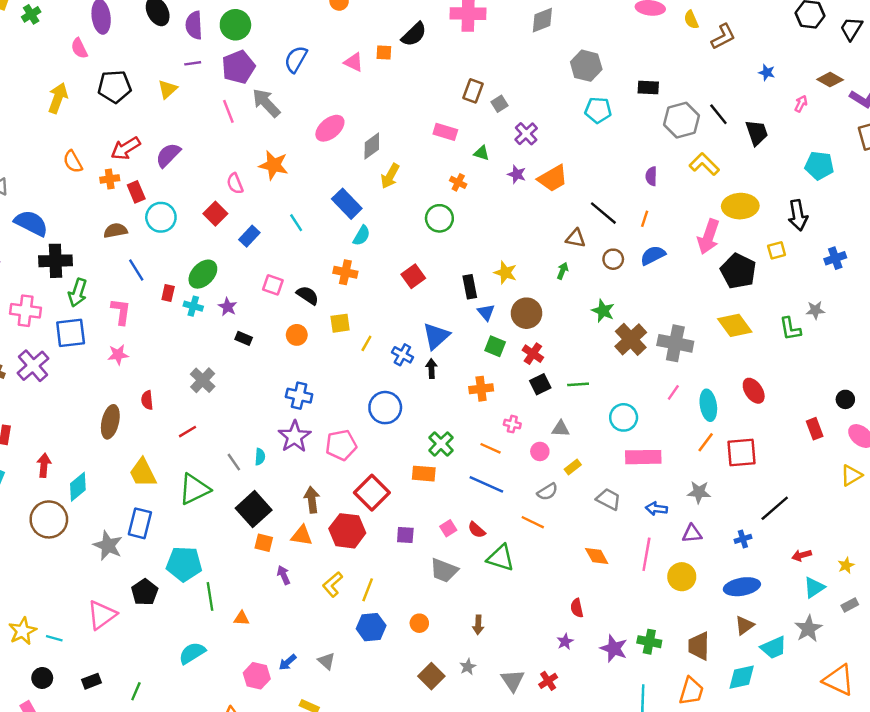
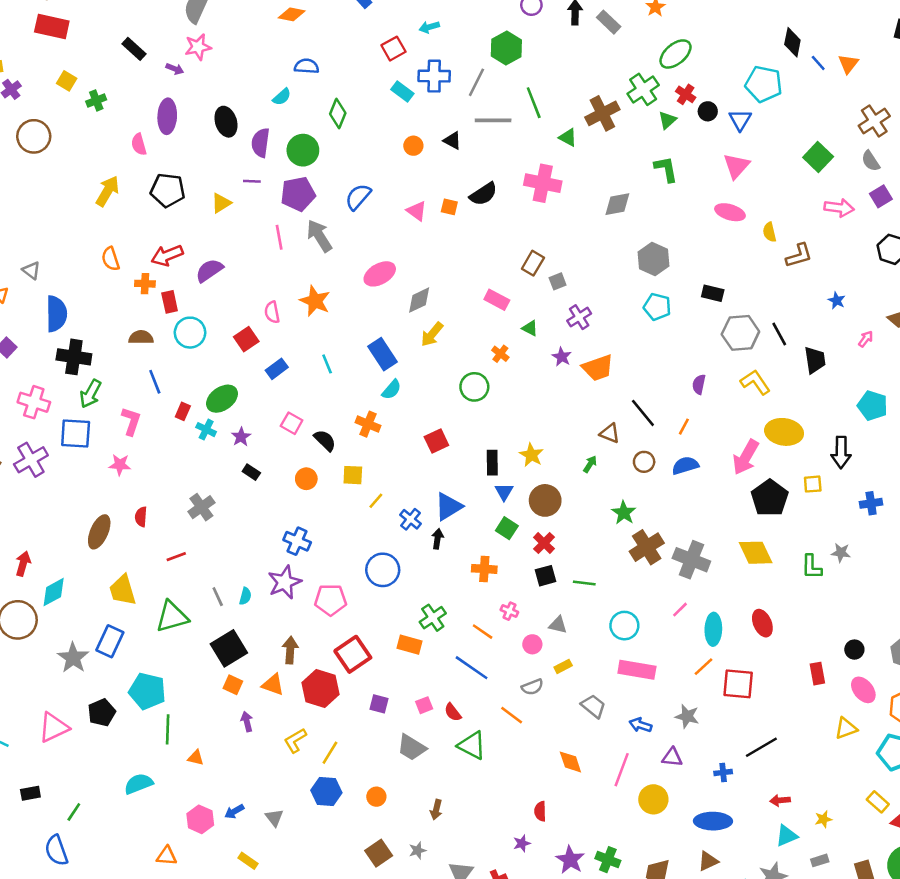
blue semicircle: (31, 223) -> (56, 314), turned 52

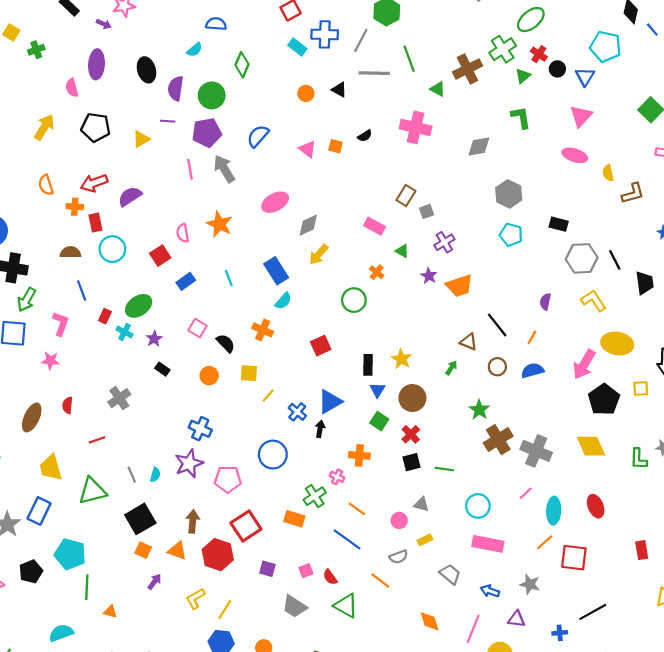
black semicircle: (483, 194) -> (365, 136), size x0.6
pink cross: (509, 611) -> (337, 477), moved
purple arrow: (247, 722) -> (154, 582), turned 49

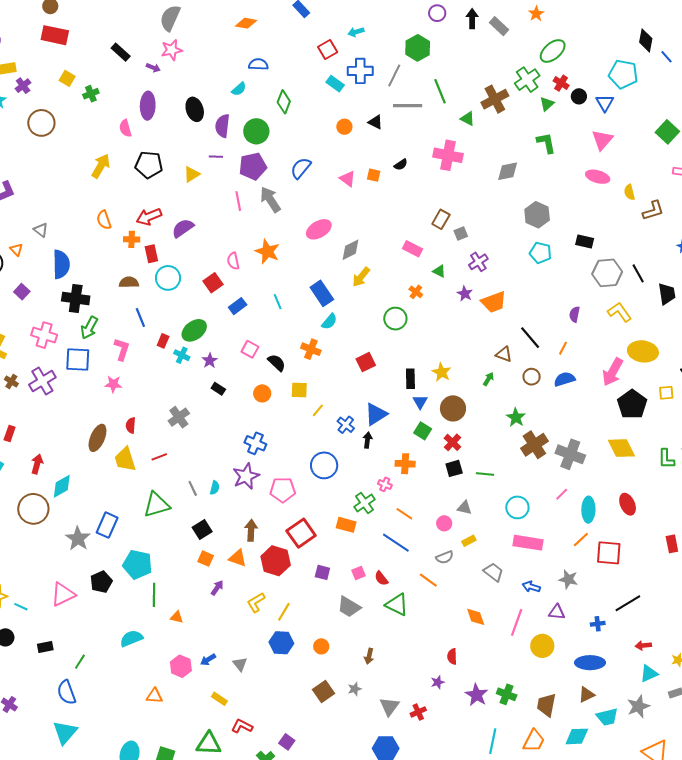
yellow trapezoid: (51, 468) -> (125, 459), moved
black square: (140, 519) -> (202, 530), size x0.7

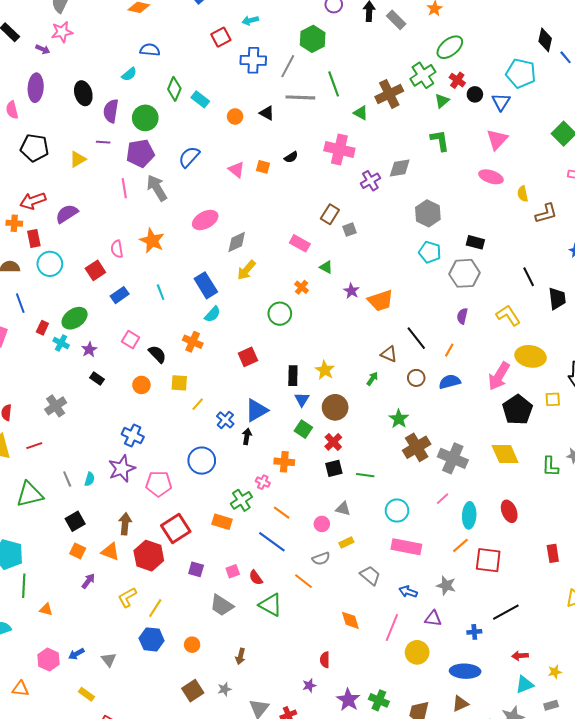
cyan rectangle: (335, 84) -> (200, 99), moved
purple cross: (478, 262) -> (370, 181), moved
gray hexagon: (607, 273) -> (465, 273), moved

